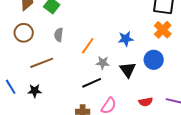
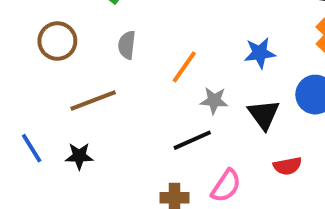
red semicircle: (146, 102) -> (287, 166), moved

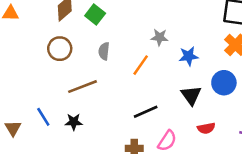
gray star: (214, 101) -> (160, 37), moved

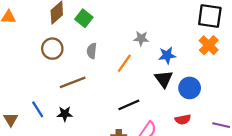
blue circle: (224, 83) -> (190, 88), moved
black triangle: (191, 95) -> (164, 79), moved

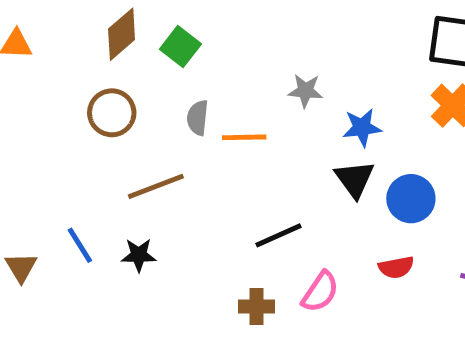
orange line: (124, 63) -> (244, 137), moved, turned 54

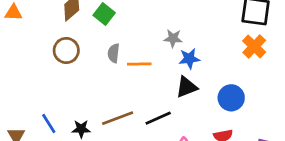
blue star: (362, 128) -> (189, 59), moved
black triangle: (355, 179) -> (187, 87), moved, turned 45
brown line: (156, 186) -> (118, 118), moved

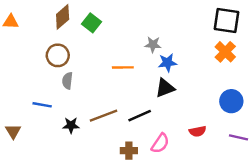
gray semicircle: (114, 53) -> (67, 81), moved
blue circle: (231, 98) -> (231, 101), moved
blue line: (49, 123) -> (42, 105), moved, turned -48

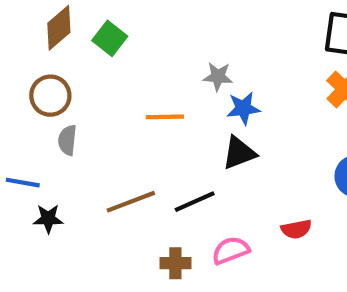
black star: (71, 125) -> (48, 219), moved
pink semicircle: (160, 143) -> (231, 250), turned -145

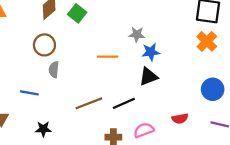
black star: (48, 219) -> (43, 129), moved

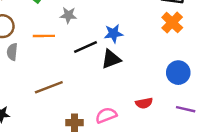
gray star: (137, 34) -> (68, 15), moved
orange line: (108, 57) -> (44, 36), moved
black line: (124, 103) -> (85, 47), moved

